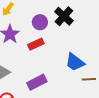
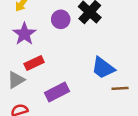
red rectangle: (36, 44) -> (34, 63), moved

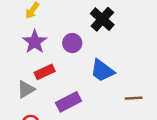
purple circle: (61, 19) -> (72, 43), moved
blue trapezoid: (103, 68) -> (102, 71), moved

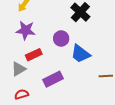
purple star: (35, 42) -> (26, 30), turned -30
purple circle: (72, 43) -> (61, 38), moved

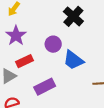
purple star: (26, 30) -> (16, 36), turned 30

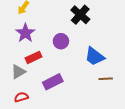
blue trapezoid: (73, 60) -> (94, 56), moved

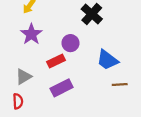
red rectangle: (33, 57) -> (56, 61), moved
red semicircle: (21, 97) -> (18, 101), moved, turned 104

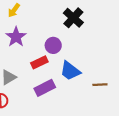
blue trapezoid: (107, 60) -> (70, 71), moved

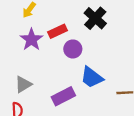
red rectangle: (39, 62) -> (57, 31), moved

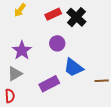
red rectangle: (57, 31) -> (53, 14), moved
purple star: (31, 40) -> (22, 50), moved

